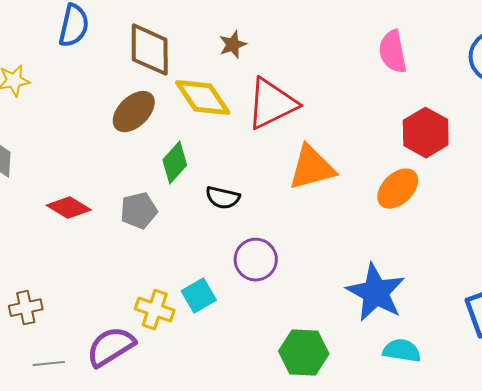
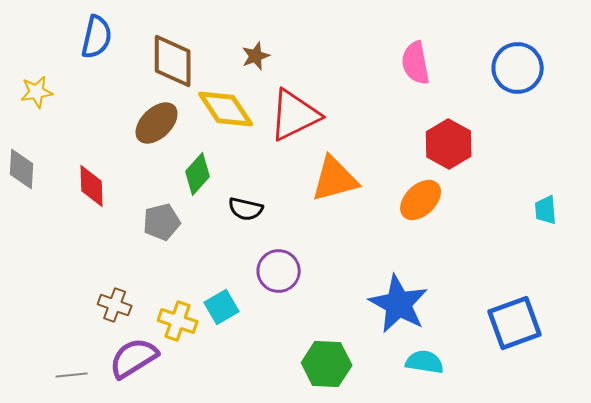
red diamond: (69, 208) -> (92, 186), moved, turned 57
brown cross: (26, 308) -> (115, 305), moved, turned 32

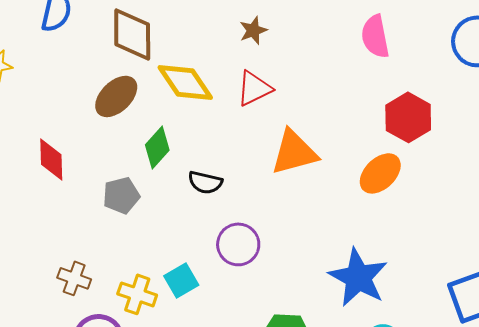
brown star: (256, 56) -> (253, 30), moved
red triangle: (295, 115) -> (254, 88), size x0.7

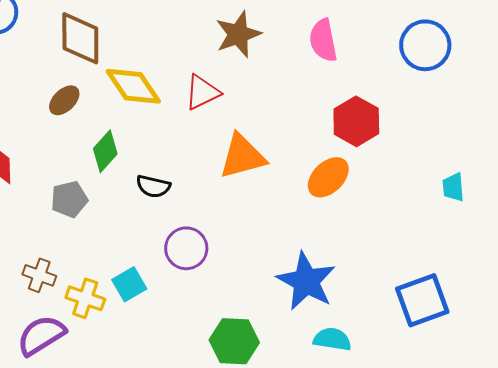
brown star: (253, 30) -> (238, 34), moved, size x1.6
brown ellipse: (116, 96) -> (64, 100), size x0.7
brown cross: (74, 278) -> (39, 275), moved

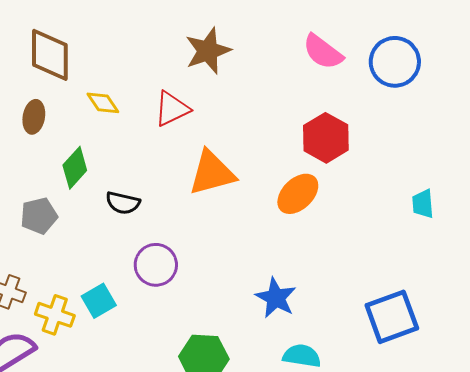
pink semicircle: (323, 40) -> (323, 52), moved, turned -42
yellow diamond: (133, 86) -> (103, 103), size x0.6
brown ellipse: (64, 100) -> (34, 117), turned -36
blue star: (306, 281) -> (276, 298), size x0.7

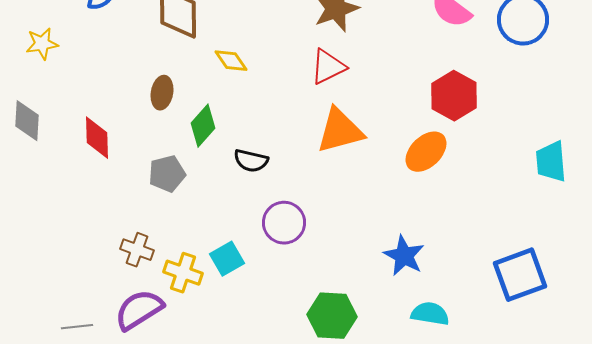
red triangle: (172, 109) -> (328, 67), moved
brown ellipse: (34, 117) -> (162, 93), moved
cyan trapezoid: (423, 204) -> (551, 162), size x1.4

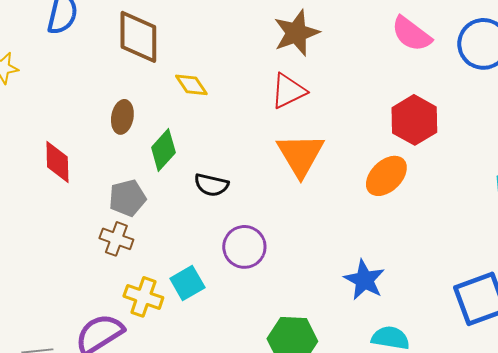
orange triangle: (340, 131) -> (300, 155), turned -46
brown cross: (137, 250) -> (116, 239), moved

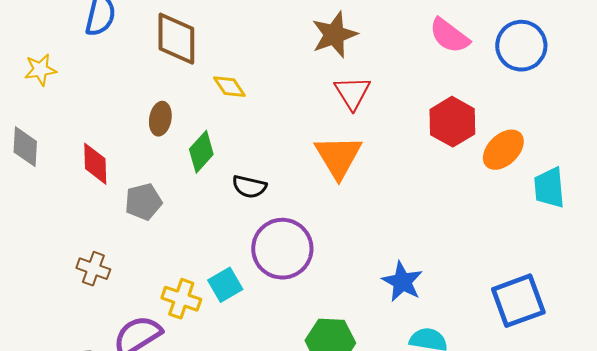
red triangle: (288, 91) -> (352, 93), moved, turned -36
orange ellipse: (386, 176) -> (503, 150), moved
gray pentagon: (127, 198) -> (143, 202), moved
brown cross: (116, 239) -> (93, 269), moved
purple circle: (244, 247) -> (282, 249), size x1.4

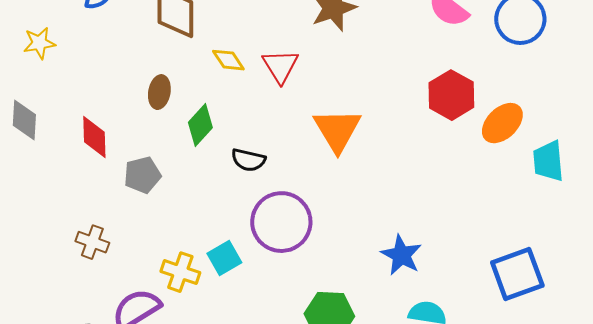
red triangle: (352, 93) -> (280, 66), moved

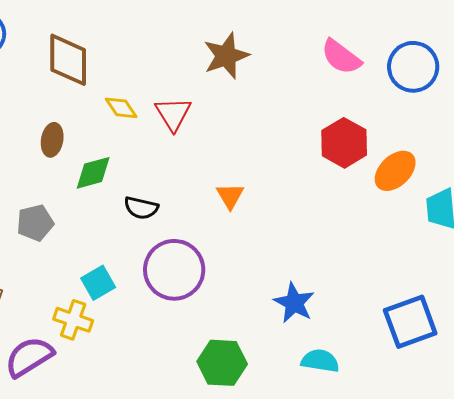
green diamond: (200, 125) -> (93, 173), turned 33
orange triangle: (337, 130) -> (230, 196), moved, size x0.6
cyan square: (224, 258) -> (98, 283), moved

